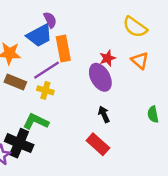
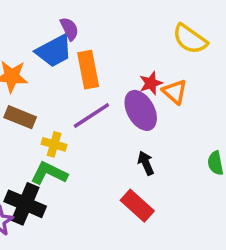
orange triangle: (140, 61) -> (175, 92), moved
purple line: (47, 70) -> (91, 116), moved
yellow cross: (45, 90) -> (54, 144), moved

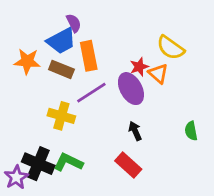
yellow semicircle: (190, 39) -> (171, 48), moved
brown rectangle: (20, 117) -> (61, 69), moved
yellow cross: (54, 144) -> (61, 116), size x1.4
green L-shape: (49, 173) -> (68, 162), moved

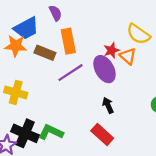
blue trapezoid: (61, 41) -> (26, 28), moved
yellow cross: (61, 116) -> (16, 92), moved

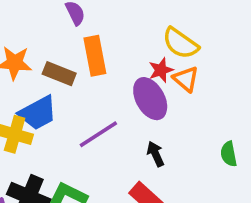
blue trapezoid: (26, 28) -> (38, 113), moved
yellow semicircle: (138, 34) -> (181, 43), moved
purple line: (71, 73) -> (98, 134), moved

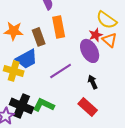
brown rectangle: (59, 74) -> (39, 37), turned 48

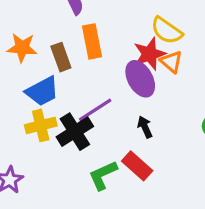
red star: (96, 35) -> (150, 54), size x1.5
yellow cross: (14, 71) -> (41, 125), moved, turned -30
green L-shape: (44, 105) -> (103, 175), moved, turned -50
black cross: (22, 106) -> (75, 132), moved, turned 35

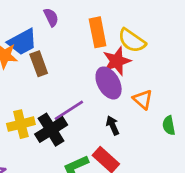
orange rectangle: (92, 41) -> (98, 32), moved
orange triangle: (171, 62) -> (143, 99), moved
blue trapezoid: (42, 91) -> (22, 42), moved

